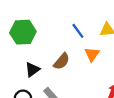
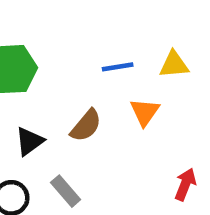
blue line: (78, 31) -> (118, 67), turned -63

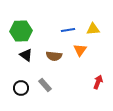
brown semicircle: (86, 126) -> (54, 56), turned 56
black triangle: (29, 141) -> (26, 55), moved, turned -48

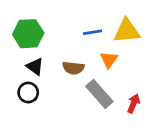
yellow triangle: (93, 29) -> (127, 31), size x1.5
gray rectangle: (45, 85) -> (99, 94), moved, size x1.5
black circle: (21, 88) -> (28, 93), moved

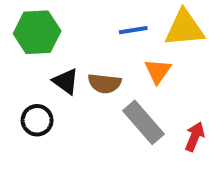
black triangle: (35, 67) -> (66, 81), moved

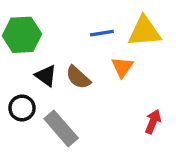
brown semicircle: (105, 83) -> (78, 77), turned 36
gray rectangle: (143, 122) -> (61, 128), moved

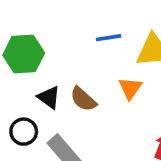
blue line: (102, 33) -> (109, 38), moved

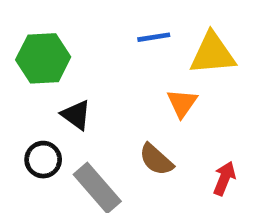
brown semicircle: (83, 99) -> (156, 160), moved

